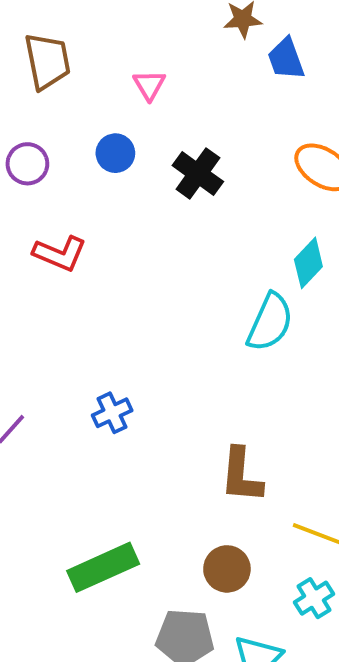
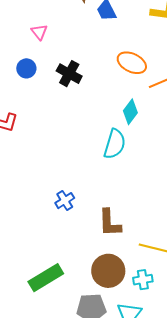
blue cross: (112, 413) -> (65, 201), moved
brown circle: (227, 569) -> (108, 271), size x1.4
cyan cross: (314, 598) -> (143, 280), moved, turned 30

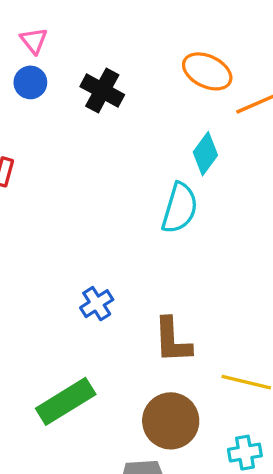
pink triangle: (39, 32) -> (34, 41), moved
green rectangle: (46, 278) -> (66, 401), moved
cyan cross: (143, 280) -> (245, 453), moved

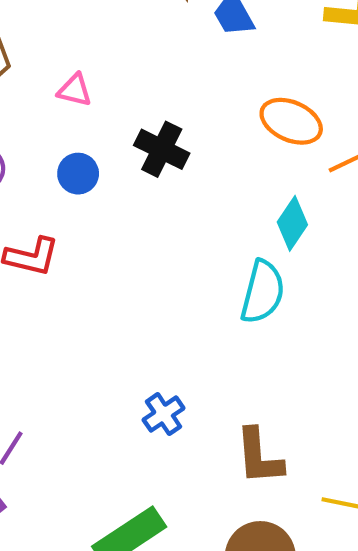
pink triangle: (34, 41) -> (75, 90), turned -36
blue circle: (30, 82) -> (78, 174), moved

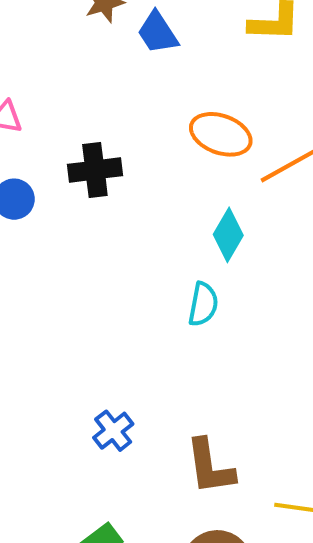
black cross: (162, 149) -> (95, 170), turned -30
cyan semicircle: (263, 292) -> (203, 304), size x0.7

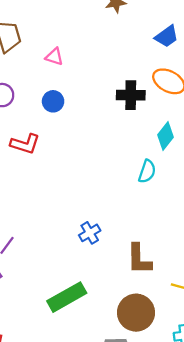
blue trapezoid: (158, 33) -> (167, 36), moved, turned -100
black cross: (95, 170) -> (131, 95), moved

